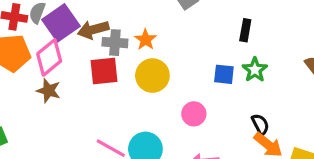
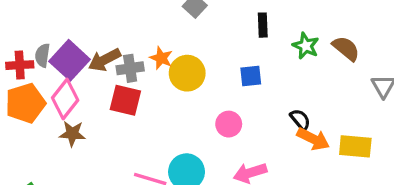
green star: (255, 70) -> (306, 46), moved
red square: (104, 71) -> (125, 100), turned 32
yellow circle: (152, 76) -> (187, 73), moved

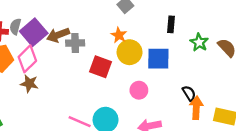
orange star: (161, 58) -> (119, 35), moved
yellow circle: (187, 73) -> (130, 52), moved
blue square: (251, 76) -> (158, 59), size x1.5
red square: (125, 100) -> (101, 67), moved
orange arrow: (313, 139) -> (196, 108), turned -120

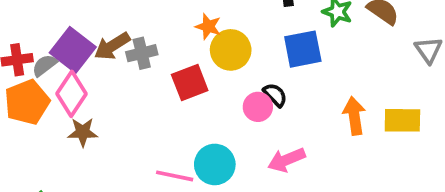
gray semicircle: (15, 26) -> (45, 65), moved, turned 49
blue square: (158, 59) -> (303, 49), moved
red square: (101, 67) -> (190, 82), turned -30
black semicircle: (189, 93) -> (275, 95), moved

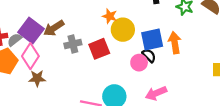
blue square: (303, 49) -> (152, 40), moved
gray cross: (142, 53) -> (73, 44), moved
orange arrow: (354, 116) -> (175, 43), moved

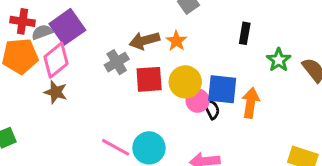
brown arrow: (54, 28) -> (144, 41), moved
yellow circle: (123, 30) -> (185, 82), moved
gray cross: (73, 44) -> (117, 62), turned -35
pink circle: (139, 63) -> (198, 101), moved

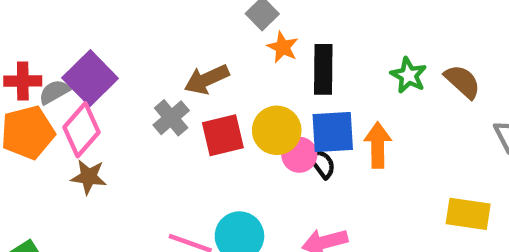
black rectangle: (245, 33) -> (323, 69), moved, size x1.5
orange star: (176, 41) -> (283, 47), moved

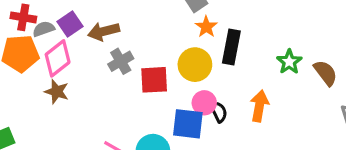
purple square: (90, 78) -> (70, 24), size x0.7
brown arrow: (207, 79) -> (104, 31), moved
yellow circle: (277, 130) -> (195, 65), moved
blue square: (333, 132) -> (188, 124), moved

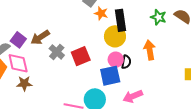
pink diamond: (58, 58) -> (18, 63), turned -45
yellow circle: (195, 65) -> (115, 36), moved
black semicircle: (219, 112) -> (126, 62), turned 56

